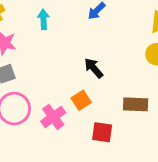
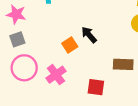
orange square: (81, 100) -> (70, 45), moved

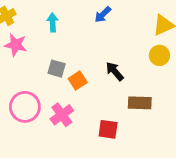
black arrow: (89, 35) -> (115, 71), moved
gray square: (17, 39) -> (57, 69), moved, turned 35

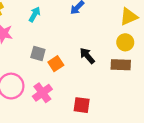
cyan arrow: (53, 22) -> (35, 14), turned 32
brown rectangle: (140, 103) -> (121, 65), moved

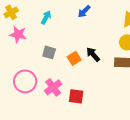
orange square: (56, 64) -> (74, 58), moved
red square: (82, 105) -> (76, 96), moved

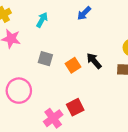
pink cross: (53, 87) -> (53, 118), moved
red square: (76, 96) -> (75, 107), turned -35

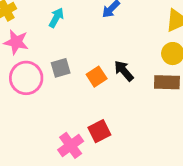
gray square: (45, 59) -> (61, 68), turned -32
pink circle: (19, 91) -> (26, 78), moved

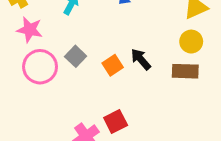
gray square: (61, 68) -> (76, 56), turned -30

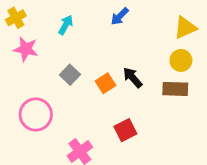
pink circle: (40, 67) -> (36, 115), moved
red square: (116, 122) -> (125, 130), moved

